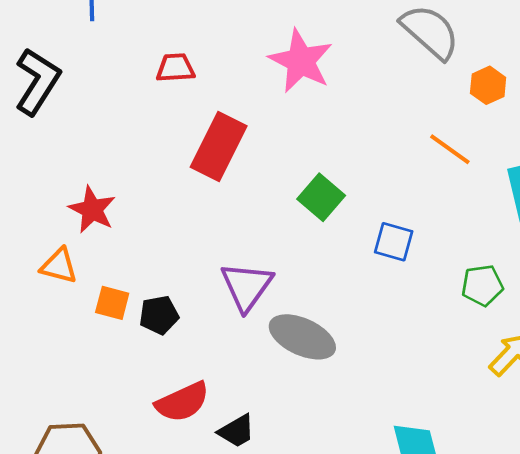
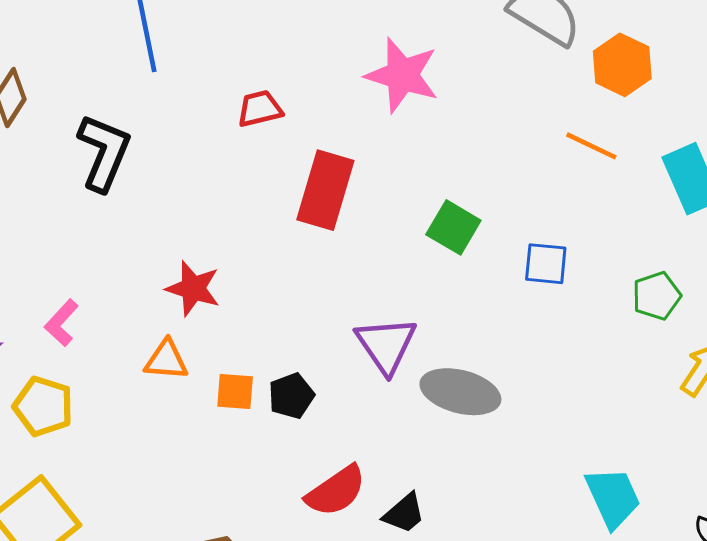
orange hexagon: (488, 85) -> (622, 65), size x1.4

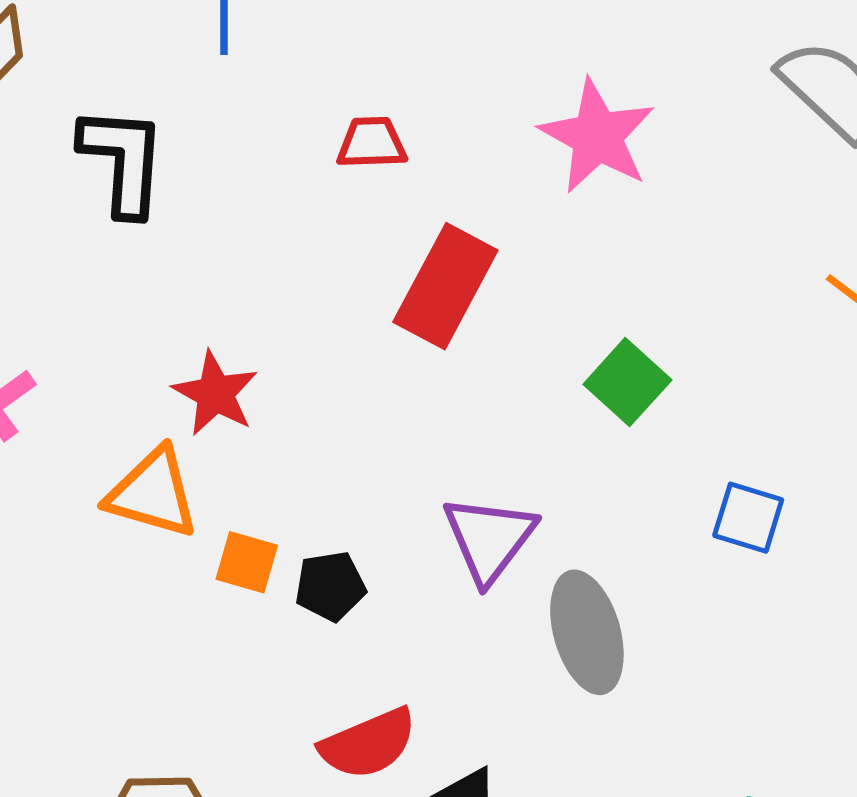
black L-shape: (104, 152) -> (123, 161), turned -30
blue square: (546, 264) -> (748, 518), moved
orange triangle: (166, 360) -> (153, 493), size x1.4
gray ellipse: (460, 392) -> (587, 632), turned 48

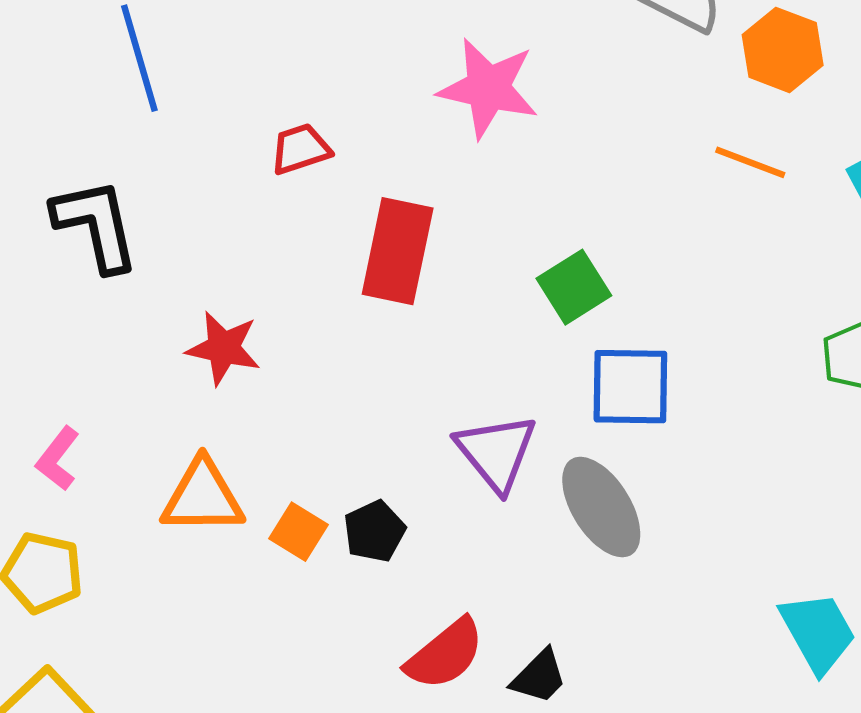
green square: (627, 382) -> (574, 287), turned 32
red star: (215, 393) -> (223, 348), moved
blue square: (748, 518) -> (630, 387), moved, size x1.4
orange square: (247, 562) -> (298, 532), turned 32

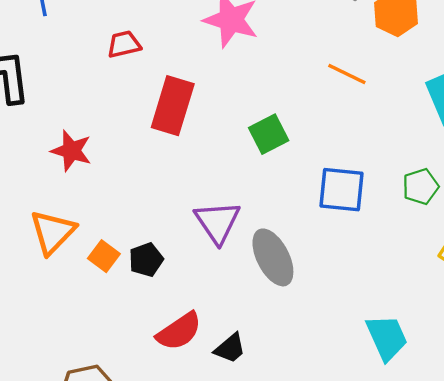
orange line: (750, 162) -> (347, 74), moved
blue square: (630, 387) -> (341, 190), moved
orange triangle: (203, 497) -> (53, 232), turned -51

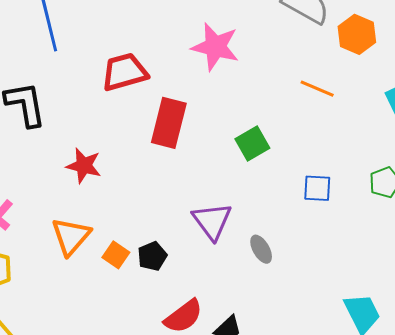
red trapezoid: (124, 44) -> (124, 72), size x1.6
blue square: (341, 190) -> (317, 188), size x0.7
gray ellipse: (273, 257) -> (261, 249), size x0.6

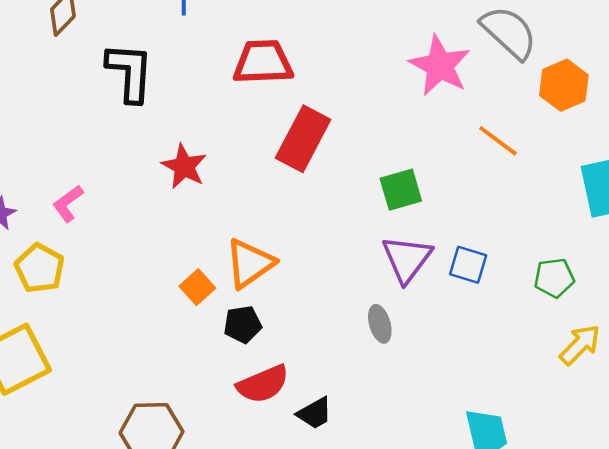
pink star: (215, 47) -> (440, 66), moved
purple triangle: (212, 221) -> (407, 259), moved
orange triangle: (71, 236) -> (250, 263), moved
black pentagon: (152, 256) -> (243, 324), moved

